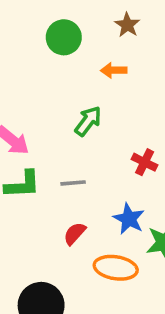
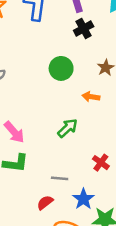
gray line: (73, 183) -> (60, 178), moved

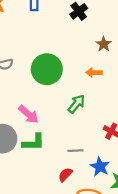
green circle: (61, 68) -> (47, 69), moved, size x1.4

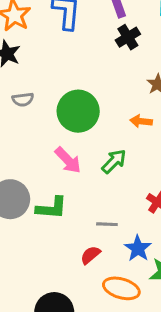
pink arrow: (29, 114) -> (68, 160), moved

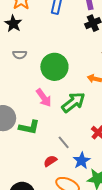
green arrow: (114, 161) -> (73, 102), size x1.4
gray line: (107, 224) -> (64, 142), turned 40

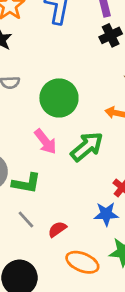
gray line: (64, 142) -> (26, 220), moved
blue star: (82, 161) -> (106, 214), moved, turned 30

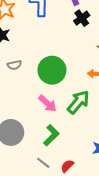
green L-shape: (26, 183) -> (51, 135), moved, turned -45

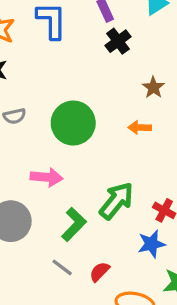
green arrow: (78, 102) -> (117, 201), moved
pink arrow: (48, 104) -> (47, 177), moved, turned -36

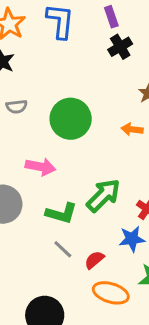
green L-shape: (74, 224) -> (61, 213), turned 56
gray line: (62, 267) -> (63, 249), moved
red semicircle: (100, 272) -> (94, 260), moved

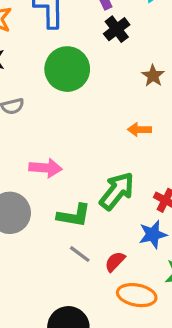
green circle: (71, 119) -> (67, 69), moved
orange arrow: (132, 129) -> (139, 130), moved

